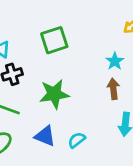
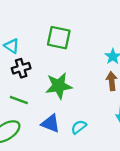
green square: (54, 40) -> (59, 38), turned 30

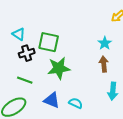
green square: (59, 38) -> (49, 42), moved
cyan semicircle: (79, 127) -> (76, 103), turned 64

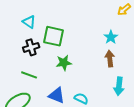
cyan triangle: (19, 34) -> (29, 22), moved
green star: (59, 68) -> (64, 63), size x0.7

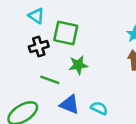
green line: (29, 75) -> (50, 80), moved

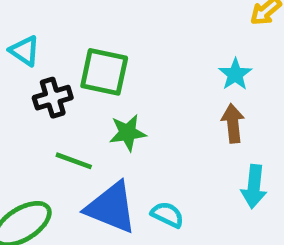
cyan triangle: (36, 16) -> (25, 51), moved
blue triangle: (70, 105) -> (111, 208), size x1.4

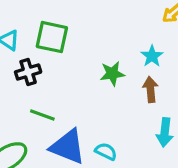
green square: (104, 72) -> (52, 37), moved
green star: (128, 133) -> (112, 74), moved

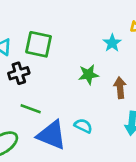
cyan star: (152, 56) -> (112, 43), moved
cyan semicircle: (106, 151) -> (83, 126), moved

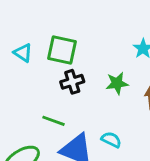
black cross: (19, 73) -> (72, 82), moved

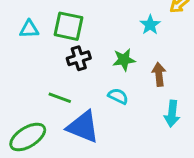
cyan triangle: (23, 53) -> (29, 29), turned -36
cyan semicircle: (111, 140) -> (118, 96), moved

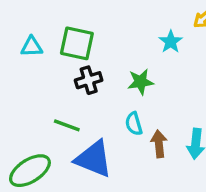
brown arrow: (159, 74) -> (159, 144), moved
cyan semicircle: (118, 96) -> (134, 124), turned -132

